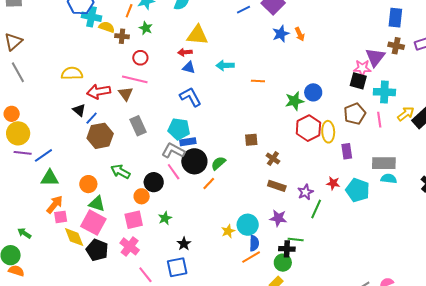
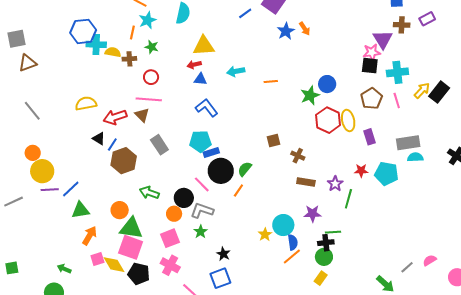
brown triangle: (13, 42) -> (27, 63), moved, turned 30
gray L-shape: (173, 151) -> (202, 210), moved
green triangle: (97, 204) -> (131, 228), size x1.4
pink square: (61, 217) -> (97, 259), moved

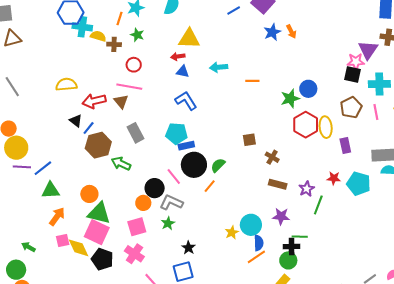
green arrow: (149, 193) -> (121, 164), moved

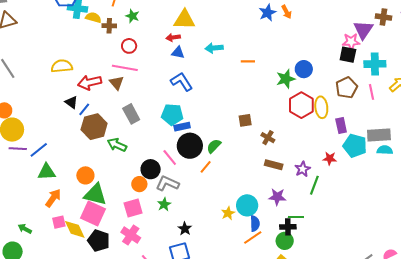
cyan pentagon: (359, 184) -> (355, 146), moved

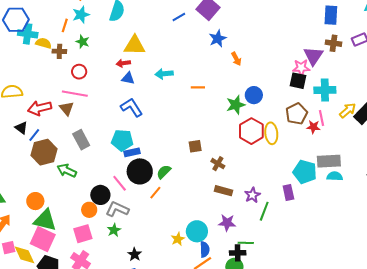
orange arrow: (286, 12) -> (236, 59), moved
purple rectangle: (341, 126) -> (288, 193), moved
red star: (330, 158) -> (313, 127), moved

